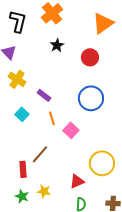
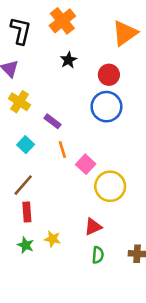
blue circle: (91, 98) -> (106, 107), moved
brown line: (40, 154) -> (23, 185), moved
yellow circle: (102, 163) -> (110, 186), moved

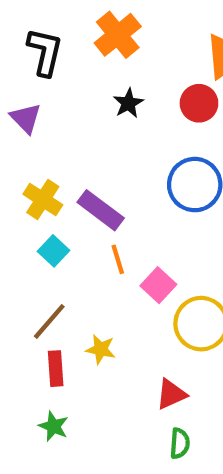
red circle: (109, 75) -> (199, 103), moved
yellow cross: (19, 102) -> (43, 200), moved
purple rectangle: (53, 121) -> (101, 210), size x1.5
yellow star: (53, 239) -> (101, 349), moved

